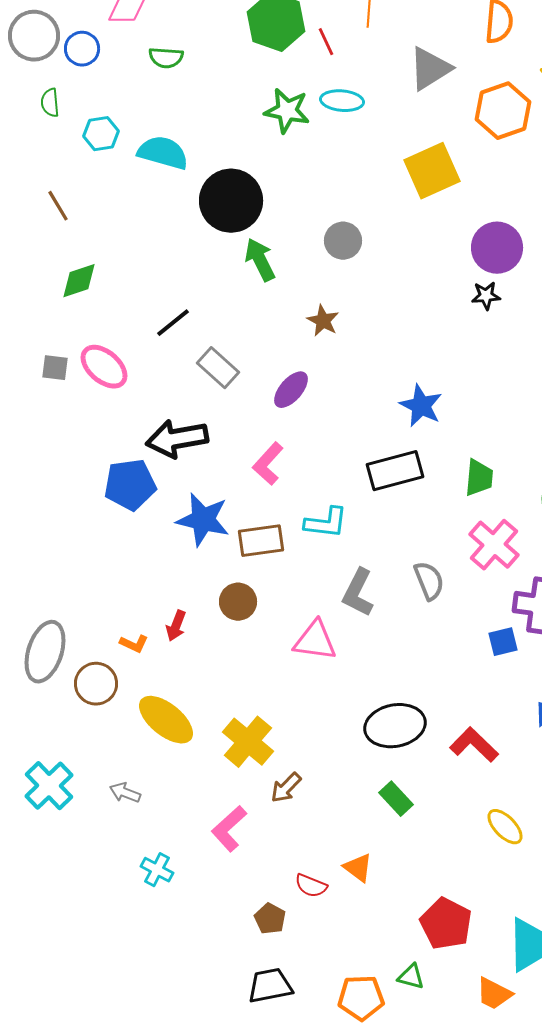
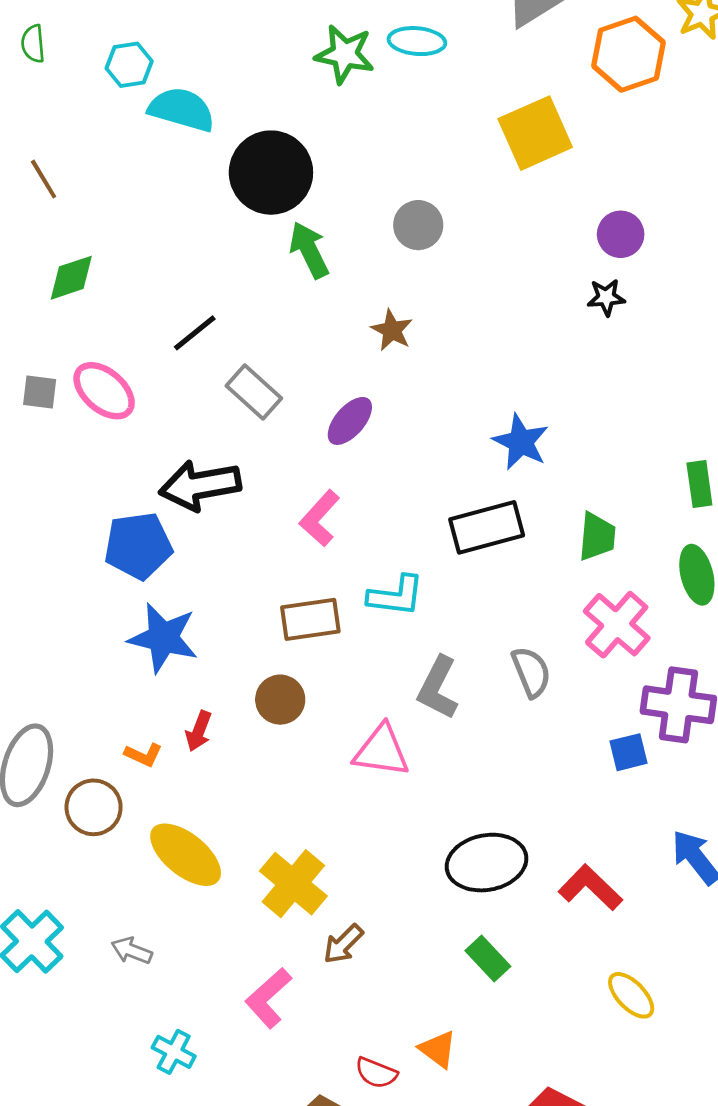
cyan hexagon: (101, 134) -> (129, 65), moved
purple circle: (497, 248) -> (621, 234), size x0.7
blue star: (203, 520) -> (163, 638), moved

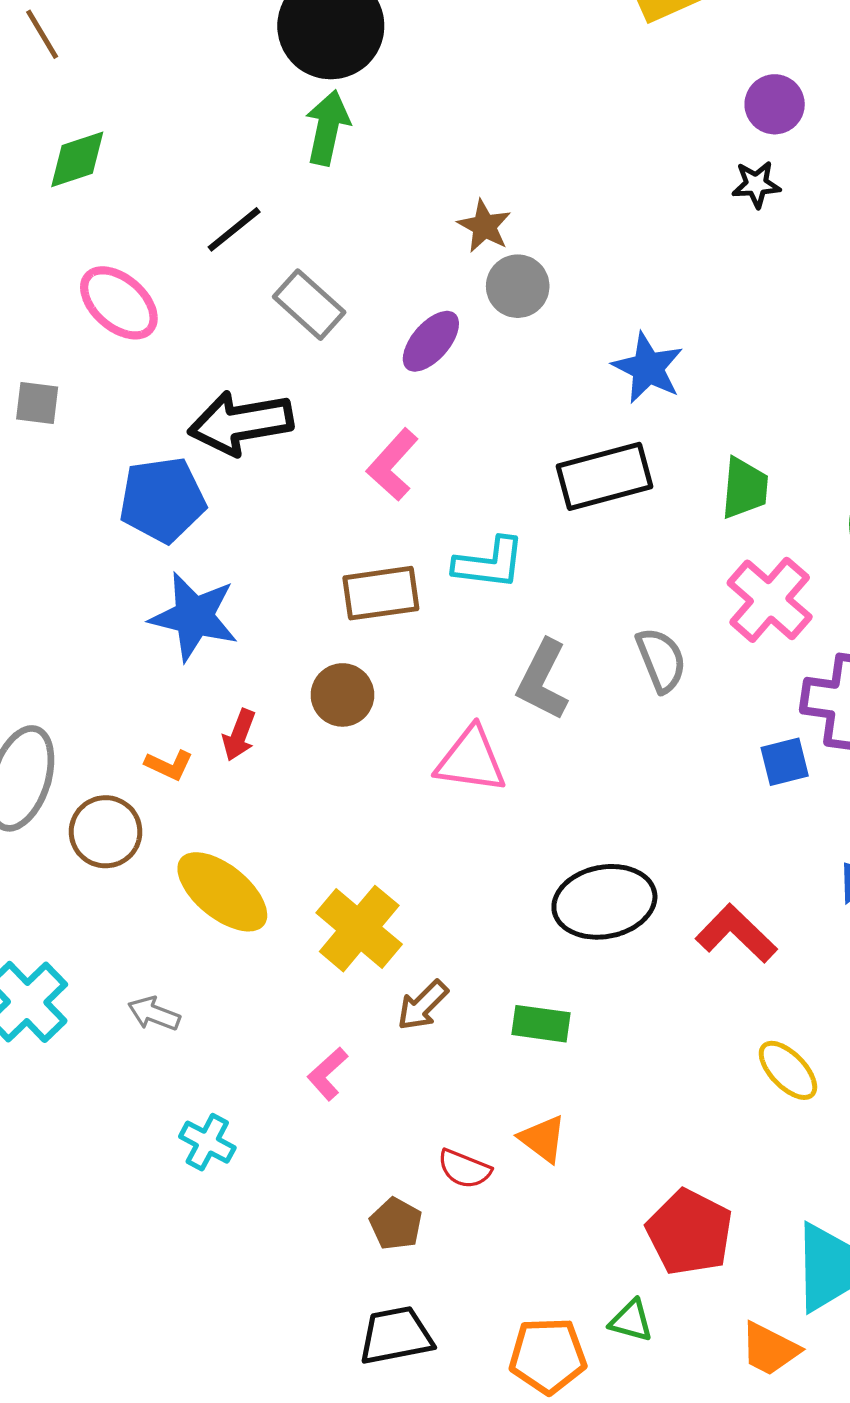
gray circle: (418, 225) -> (518, 286), moved
green arrow: (309, 250) -> (327, 128), moved, turned 38
gray square: (40, 392) -> (37, 403), moved
green rectangle: (488, 959) -> (541, 1024), moved, turned -39
pink L-shape: (268, 998) -> (327, 1074), size x0.7

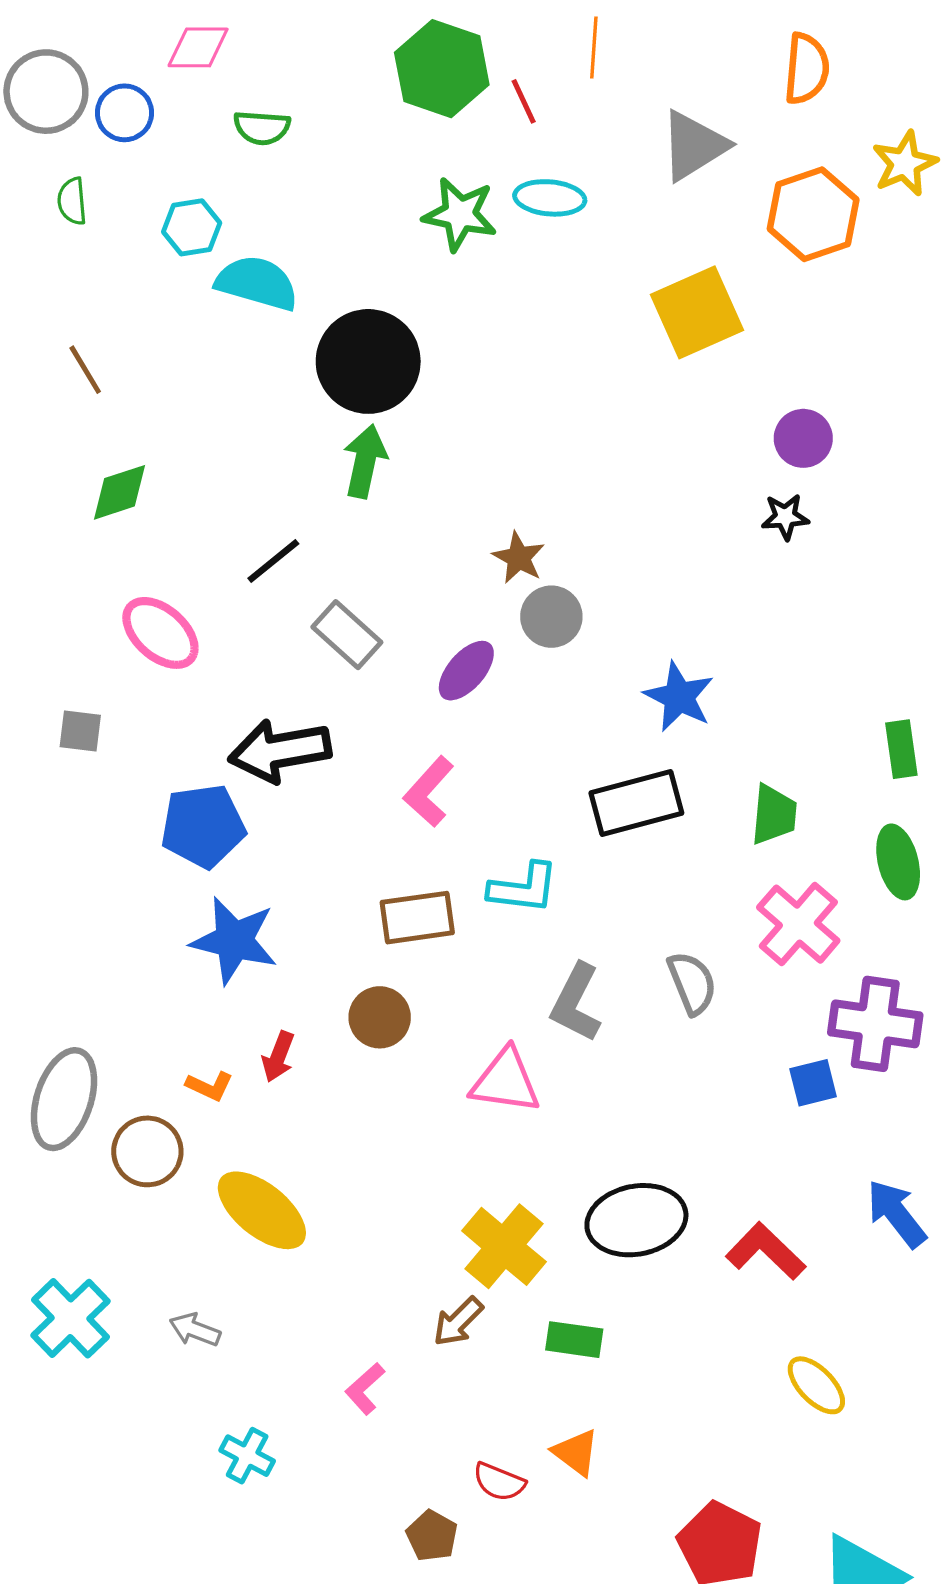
yellow cross: (359, 929) -> (504, 1246), moved

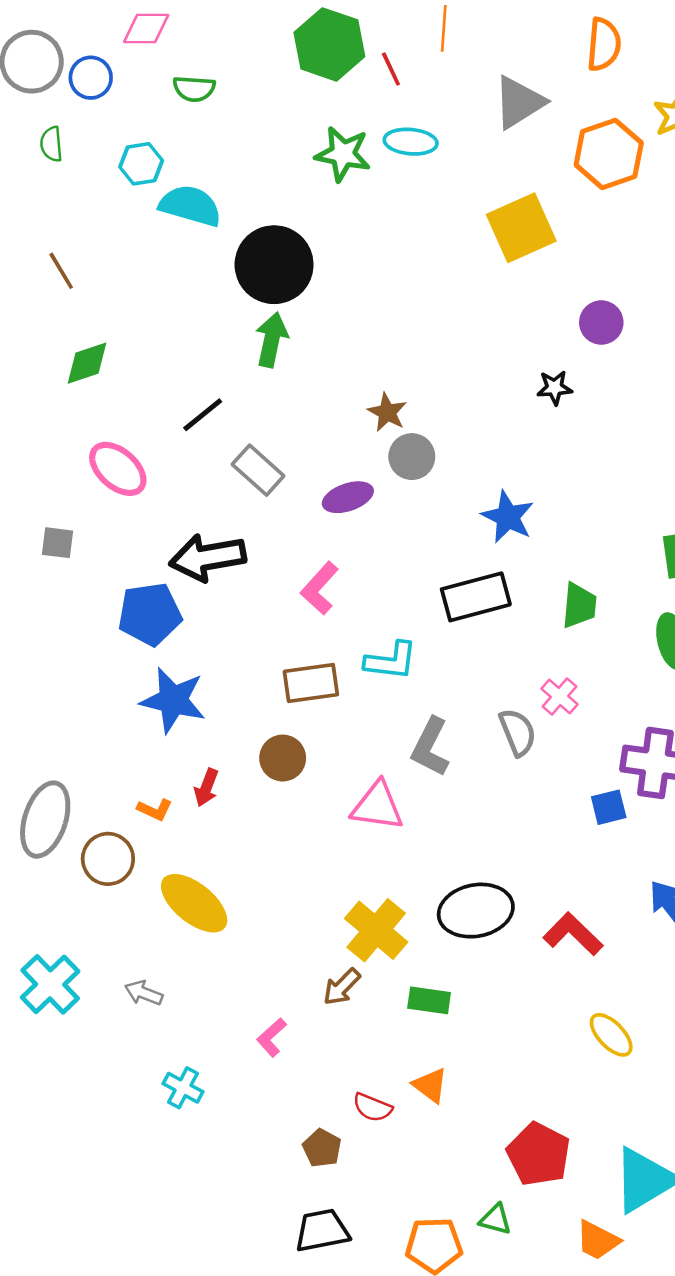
black star: (785, 517) -> (555, 388), moved
purple ellipse: (466, 671) -> (348, 497), turned 30
pink cross: (798, 924) -> (559, 697), moved, size x0.6

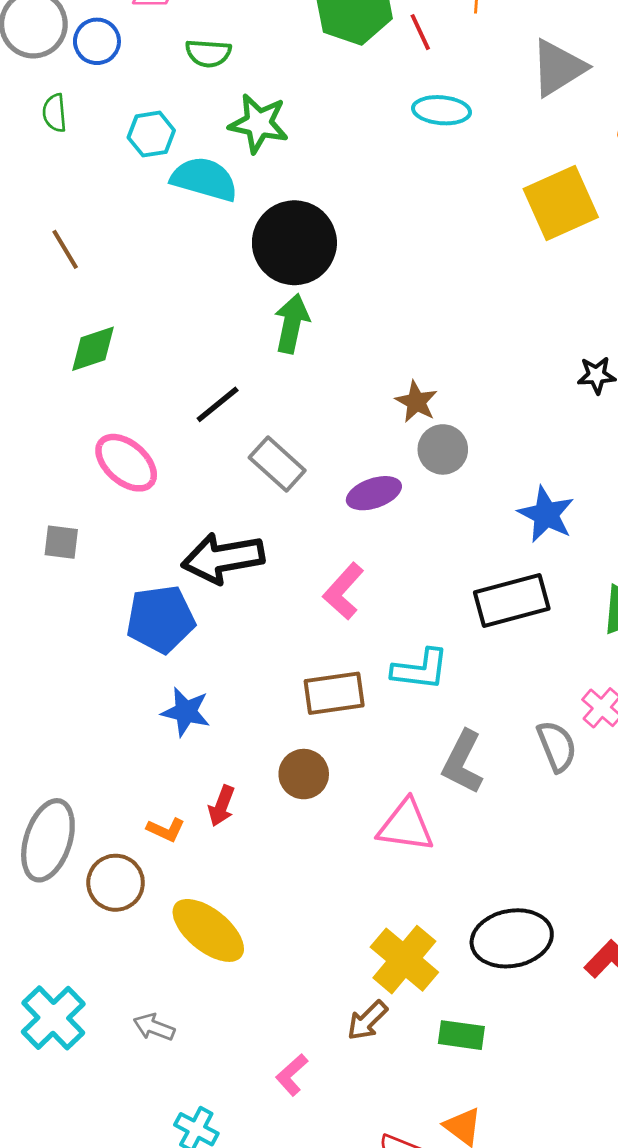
green star: (343, 154) -> (259, 123), moved
blue star: (173, 700) -> (186, 712), size x0.7

